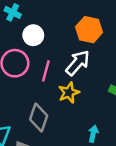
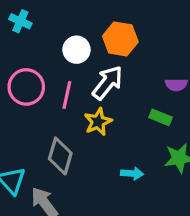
white circle: (33, 35) -> (76, 50), moved
cyan arrow: (93, 134) -> (132, 173), turned 84

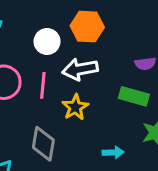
white arrow: (108, 83) -> (80, 69), turned -132
green rectangle: (161, 117) -> (134, 96), size x1.4

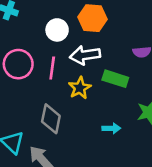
green rectangle: (134, 96) -> (115, 79), moved

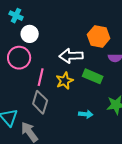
orange hexagon: (93, 18) -> (99, 36), moved
white circle: (57, 30) -> (30, 34), moved
pink line: (52, 68) -> (41, 77), moved

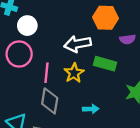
cyan arrow: (86, 114) -> (91, 109), moved

